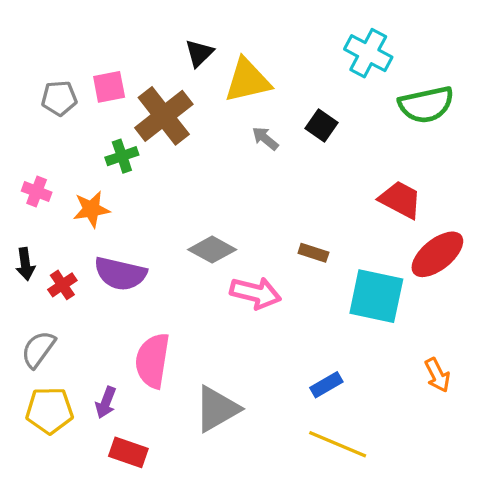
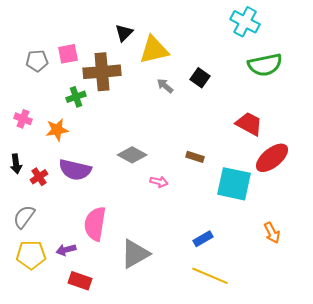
cyan cross: (368, 53) -> (245, 22), moved
brown cross: (164, 116) -> (102, 72), turned 33
pink arrow: (256, 293) -> (159, 182), size x0.6
purple arrow: (106, 402) -> (66, 250), turned 54

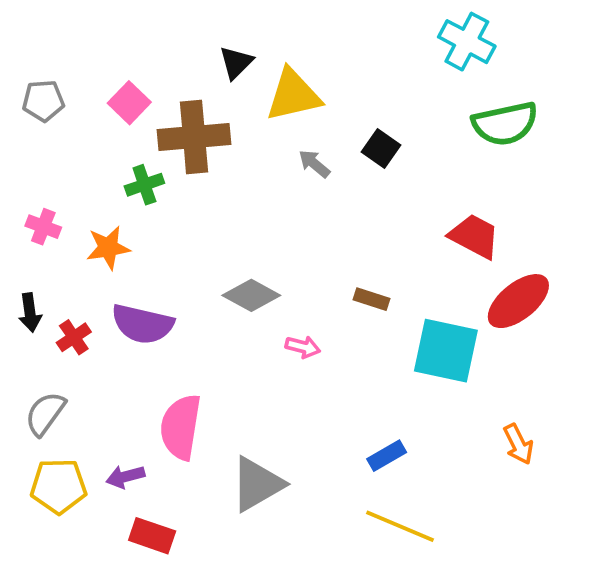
pink square: (68, 54) -> (129, 103), turned -35
gray pentagon: (37, 61) -> (43, 101), moved

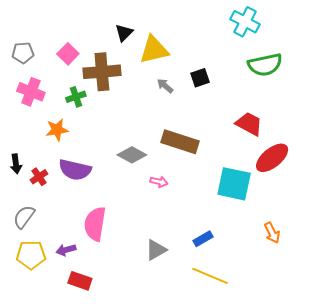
black square: (381, 148) -> (200, 78), turned 36
pink cross: (43, 227) -> (31, 92), moved, size x1.5
brown rectangle: (371, 299) -> (180, 142), moved, size x2.0
gray triangle: (257, 484) -> (156, 250), moved, size x0.7

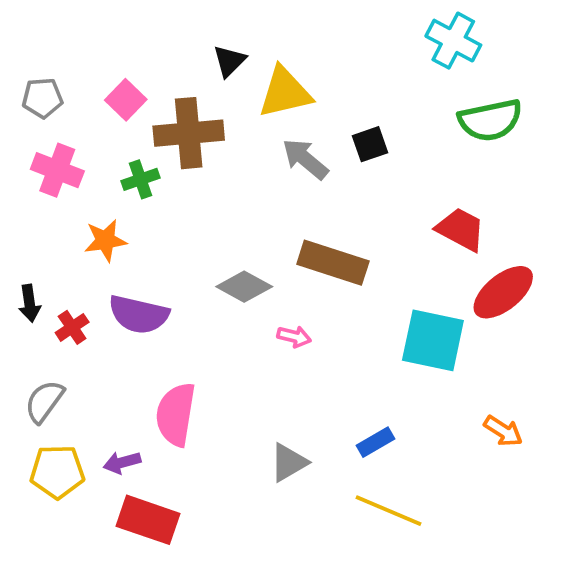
gray arrow: (165, 86) -> (305, 159), size x1.5
orange arrow: (272, 233) -> (503, 431), turned -30
red rectangle: (80, 281) -> (148, 520), size x1.4

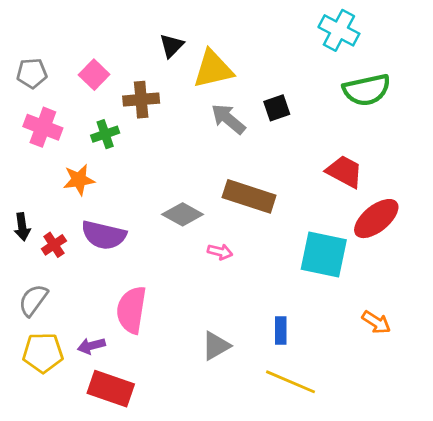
brown cross: (189, 133) -> (141, 100), size x0.7
blue rectangle: (376, 442) -> (281, 331), turned -60

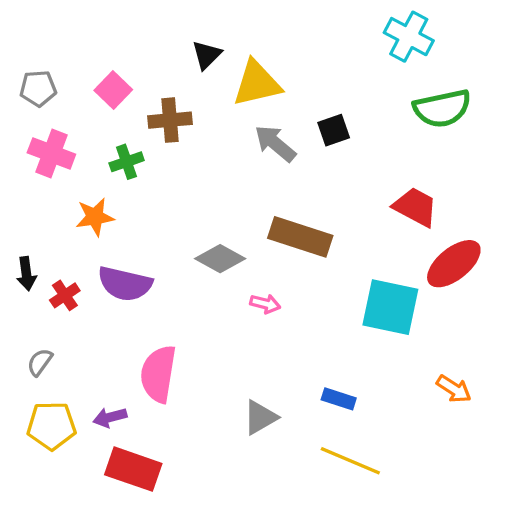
gray semicircle: (33, 300) -> (40, 362), size x0.7
blue rectangle: (281, 331) -> (339, 399), turned -72

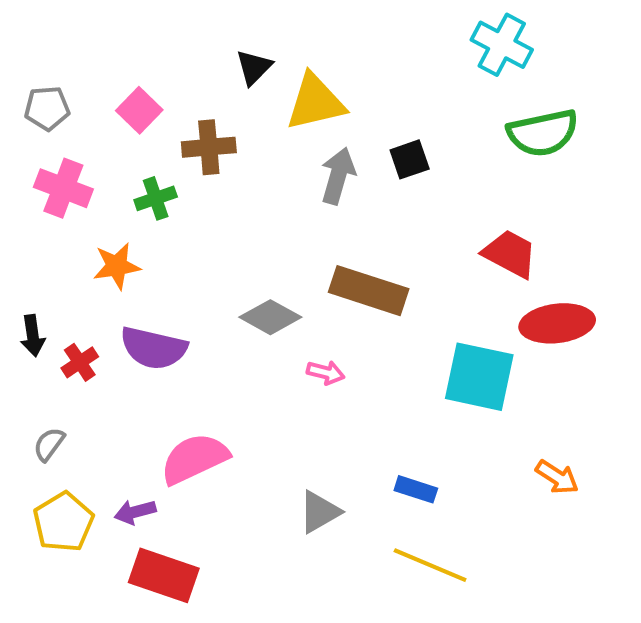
gray arrow: (275, 143) -> (338, 176), turned 66
red ellipse: (454, 264) -> (557, 323), turned 32
pink semicircle: (158, 374) -> (195, 459), turned 56
yellow pentagon: (51, 426) -> (63, 522), turned -30

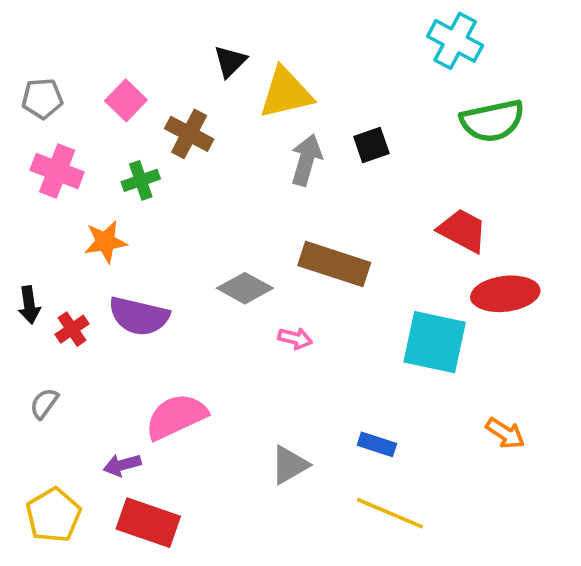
brown cross: (209, 147) -> (189, 134), turned 33
yellow pentagon: (63, 522) -> (53, 515), moved

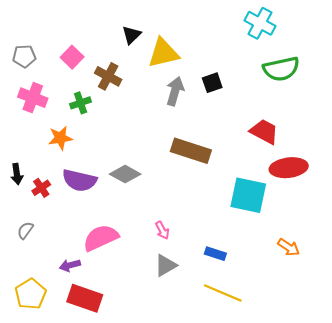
gray diamond: (245, 288) -> (125, 174), moved
pink arrow: (295, 338) -> (162, 230), moved, turned 48

